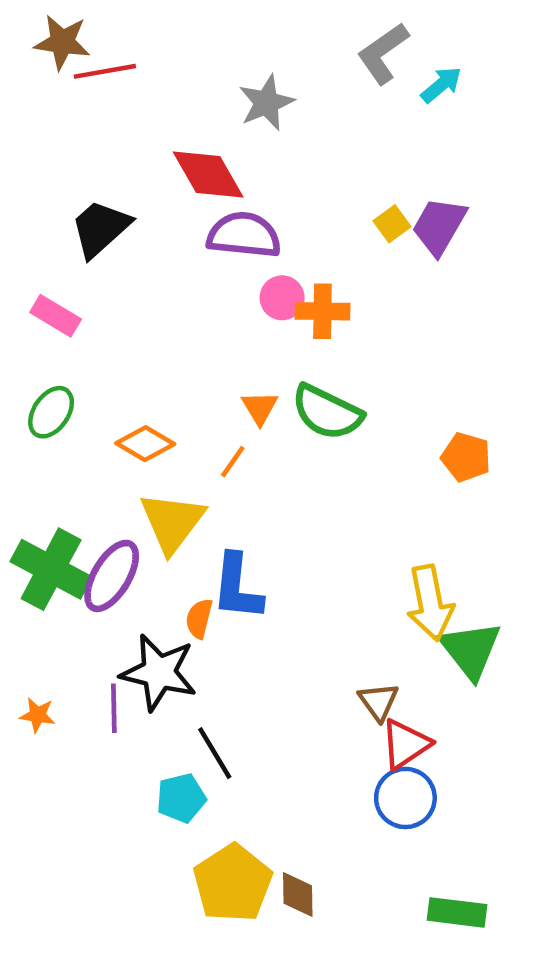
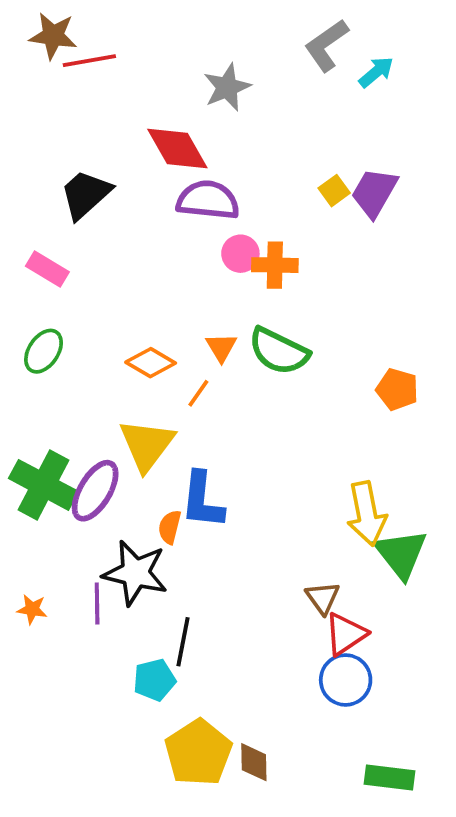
orange diamond: (145, 444) -> (151, 363), moved
black line: (215, 753) -> (183, 642), turned 42

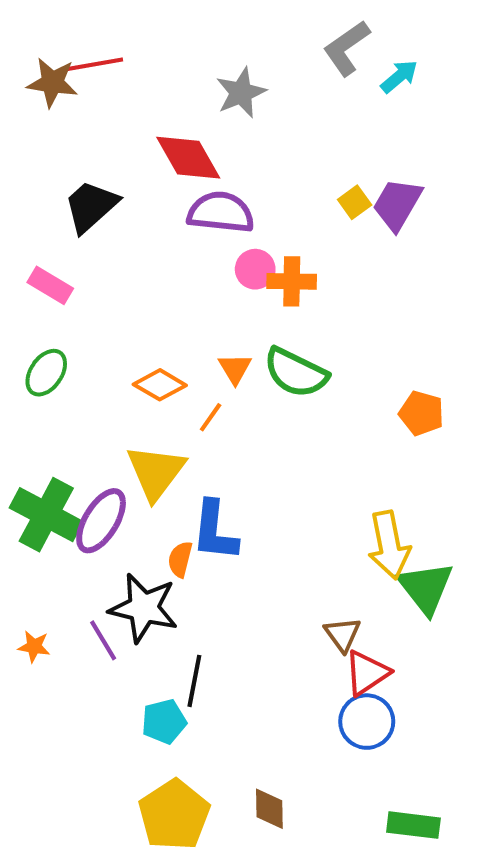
brown star: (53, 36) -> (52, 83), moved
purple line: (97, 604) -> (103, 640), turned -30
yellow pentagon: (198, 753) -> (174, 815), moved

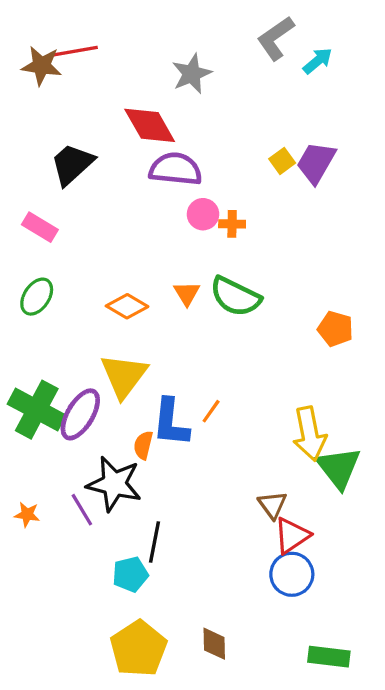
orange cross: (292, 281) -> (232, 224), size x0.7
orange line: (211, 417) -> (211, 411), moved

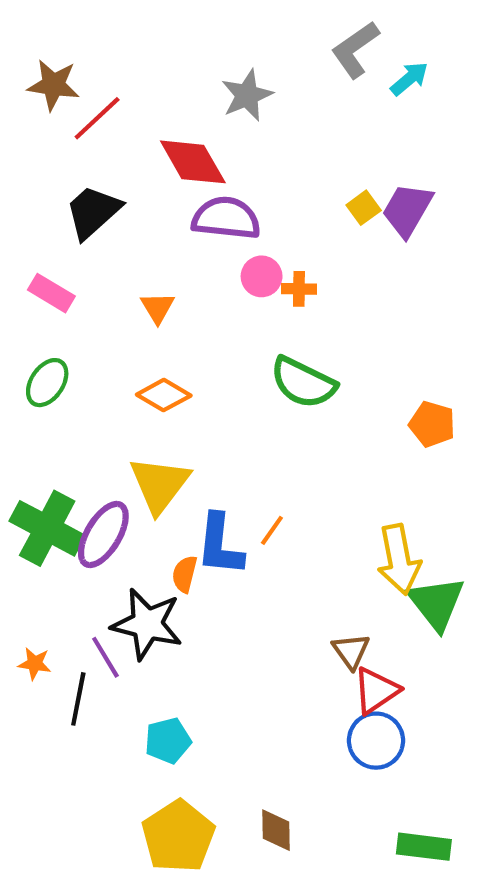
red line: (75, 51) -> (97, 118), moved, turned -33
orange triangle: (187, 293) -> (157, 308), moved
black line: (155, 542) -> (78, 699), moved

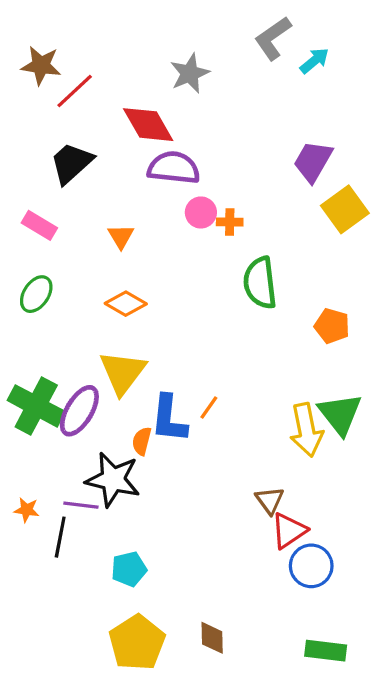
yellow square: (364, 208) -> (345, 209), moved, size x1.8
green semicircle: (303, 383) -> (260, 283), moved, turned 57
green triangle: (436, 603) -> (340, 414), moved
purple line: (105, 657) -> (81, 505), turned -52
blue circle: (376, 741) -> (311, 566), moved

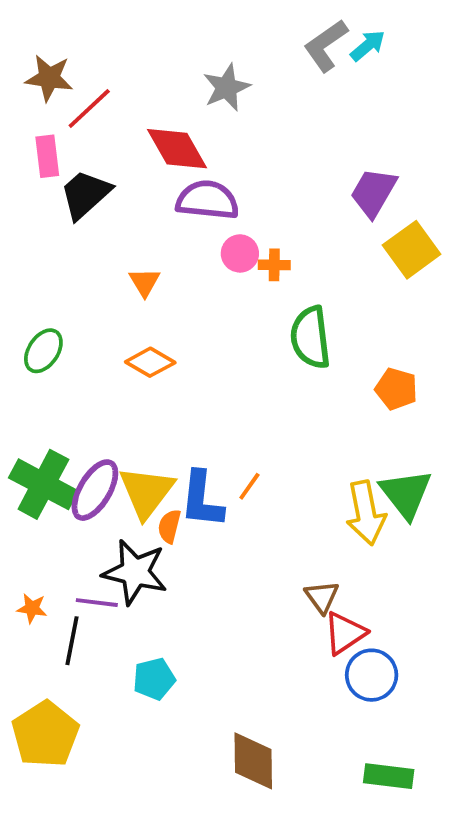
cyan arrow: (314, 61) -> (368, 46), moved
pink rectangle: (39, 225) -> (47, 156), moved, turned 52
yellow triangle: (123, 372) -> (146, 492), moved
brown diamond: (212, 638) -> (253, 761), size x1.5
yellow pentagon: (137, 643) -> (45, 734), moved

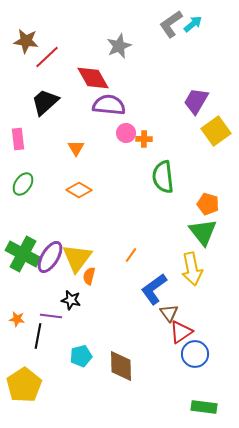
pink rectangle: (47, 156) -> (18, 139), moved
green triangle: (406, 494) -> (203, 232), moved
blue L-shape: (202, 500) -> (154, 289), moved, turned 48
black star: (135, 572) -> (71, 300), size x0.6
brown diamond: (253, 761) -> (121, 366), moved

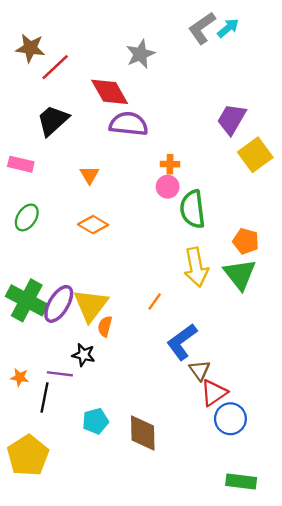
pink circle: (126, 133) -> (168, 187), moved
pink rectangle: (18, 139) -> (21, 164), turned -70
yellow arrow: (192, 269) -> (196, 267), moved

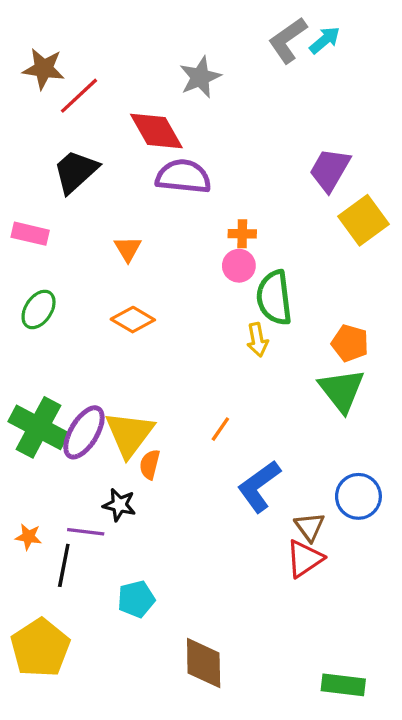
yellow arrow: (196, 267) -> (257, 340), moved, size x0.6
brown triangle: (200, 370) -> (310, 527), moved
blue circle: (230, 419) -> (358, 496), moved
brown diamond: (143, 433) -> (204, 663), moved

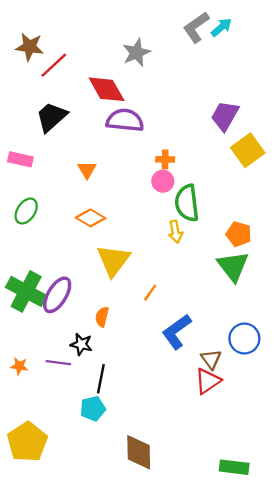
yellow triangle: (129, 434) -> (113, 260), moved
black line: (64, 565) -> (101, 379), moved

